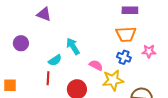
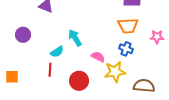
pink star: (149, 51) -> (157, 37), moved

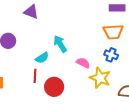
yellow star: (115, 72) -> (100, 78), turned 30
red circle: (79, 81) -> (54, 87), moved

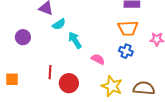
cyan semicircle: (42, 58) -> (59, 24), moved
yellow star: (100, 78) -> (112, 86), moved

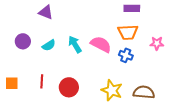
cyan semicircle: (59, 24) -> (49, 45), moved
pink semicircle: (98, 59) -> (101, 44), moved, size x1.5
red line: (50, 72) -> (42, 81), moved

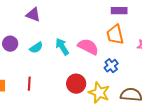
orange trapezoid: (128, 32) -> (115, 35), turned 80
blue cross: (126, 55) -> (111, 66), moved, turned 32
red circle: (69, 87) -> (76, 84), moved

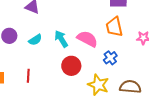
red circle: (76, 84) -> (71, 66), moved

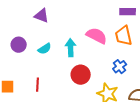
cyan arrow: (61, 39) -> (71, 48), turned 30
pink semicircle: (87, 39) -> (97, 36), moved

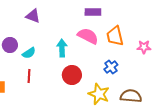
purple rectangle: (128, 12) -> (93, 12), moved
cyan semicircle: (45, 49) -> (29, 53), moved
red line: (38, 85) -> (29, 76), moved

